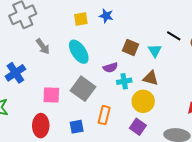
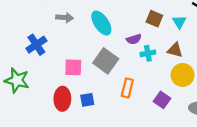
gray arrow: (43, 46) -> (65, 18), turned -49
yellow circle: (143, 101) -> (183, 75), moved
blue square: (77, 127) -> (87, 100), moved

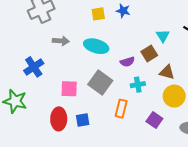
brown square: (154, 19) -> (149, 53), moved, turned 35
cyan triangle: (179, 22) -> (163, 36), moved
cyan ellipse: (101, 23) -> (96, 46), turned -40
cyan cross: (148, 53) -> (138, 85), moved

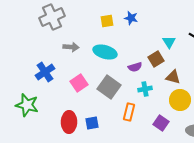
pink square: (69, 89) -> (79, 83), moved, turned -36

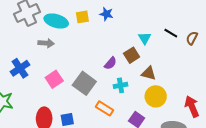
cyan ellipse: (105, 52) -> (56, 21), moved
purple semicircle: (135, 67) -> (110, 63), turned -32
orange rectangle: (129, 112) -> (104, 108), turned -72

